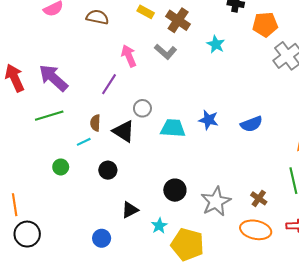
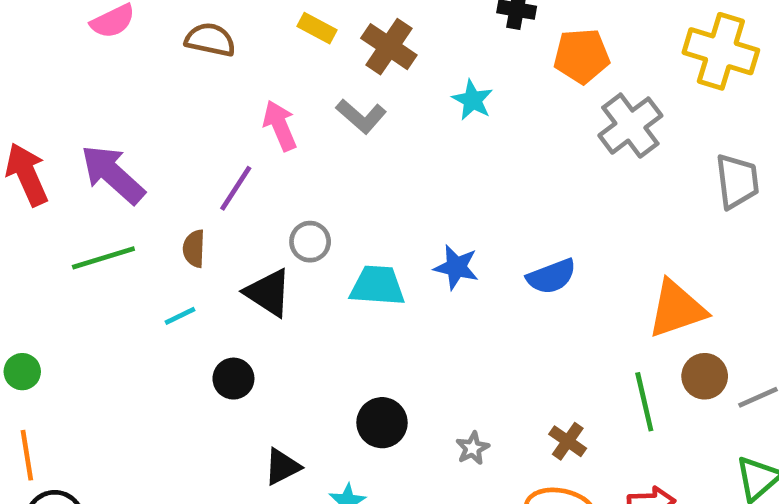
brown semicircle: (95, 123) -> (194, 249), moved
green circle: (61, 167) -> (22, 372), moved
gray star: (216, 202) -> (473, 448), size x0.5

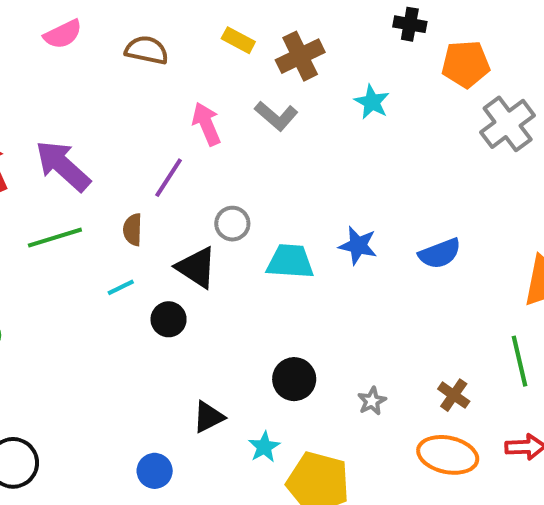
brown cross: (389, 47) -> (300, 56), turned 30
black circle: (233, 379) -> (169, 319), moved

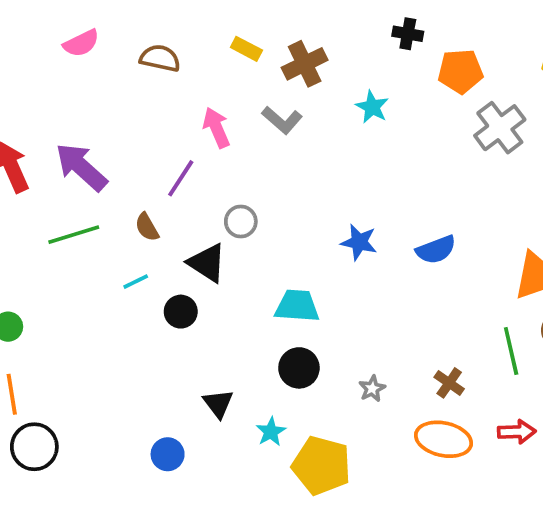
brown semicircle: (133, 230) -> (147, 227), turned -32
cyan trapezoid: (290, 261) -> (297, 306), moved
black triangle: (208, 417) -> (218, 404), turned -40

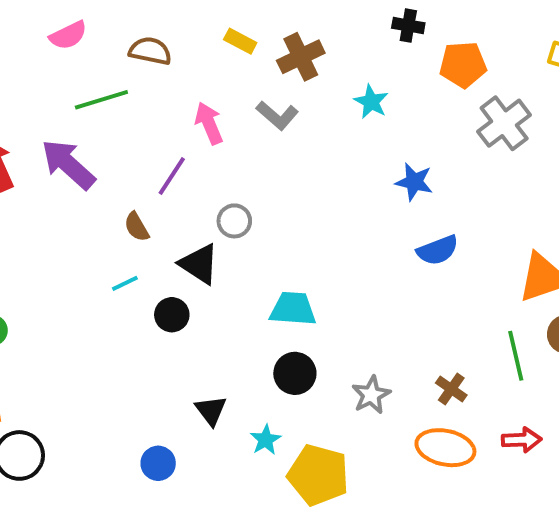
green line: (74, 235) -> (101, 100), moved
blue star: (359, 242) -> (414, 182), moved
gray star: (372, 389) -> (371, 395), size x1.4

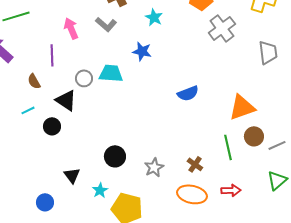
purple line: (172, 176) -> (52, 55), turned -35
blue star: (414, 182) -> (142, 51), moved
cyan trapezoid: (293, 309) -> (111, 73), moved

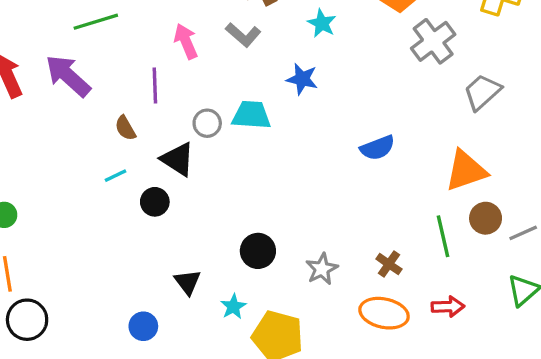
gray trapezoid: (268, 52) -> (482, 92), moved, turned -125

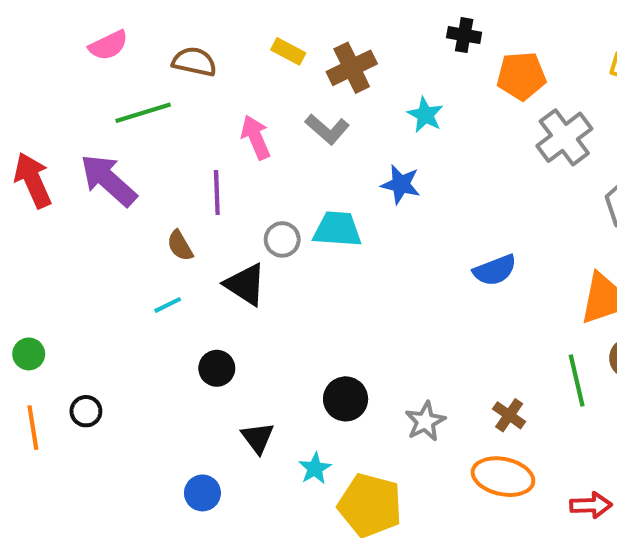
black circle: (155, 202) -> (217, 368), moved
red arrow: (448, 307) -> (591, 505), moved
black circle: (27, 320) -> (86, 411), moved, size x0.6

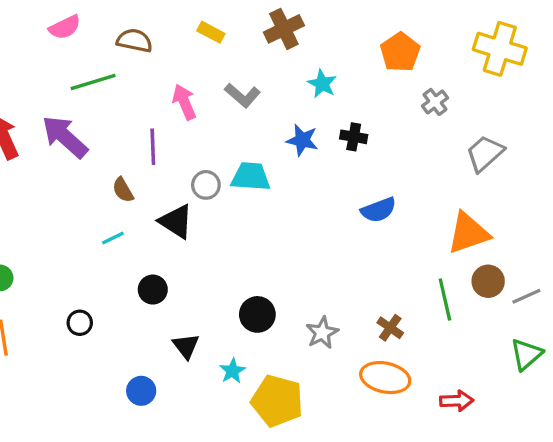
black cross: (464, 35) -> (354, 137), moved
brown cross: (352, 68) -> (284, 29), moved
orange pentagon: (521, 76) -> (400, 52), turned -30
gray cross: (564, 137) -> (435, 102), size x0.6
black circle: (86, 411) -> (80, 323), moved

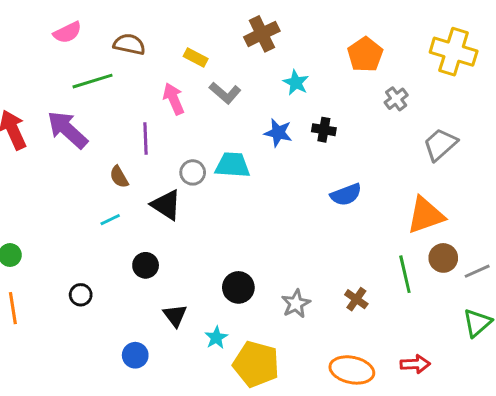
yellow rectangle: (211, 32) -> (196, 58), moved
orange ellipse: (385, 378) -> (352, 370), moved

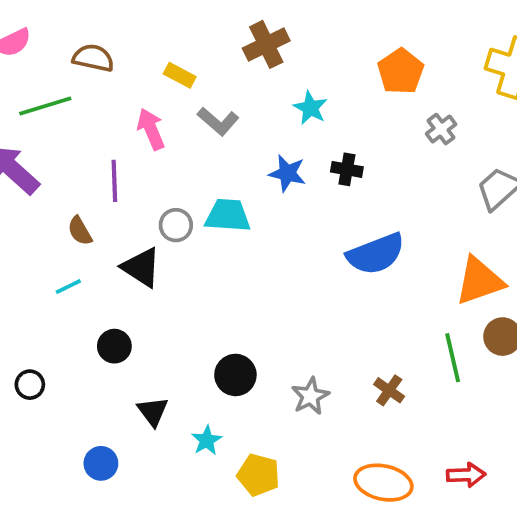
blue semicircle: (346, 195) -> (376, 254), size x1.4
yellow pentagon: (256, 364) -> (258, 475), size x0.7

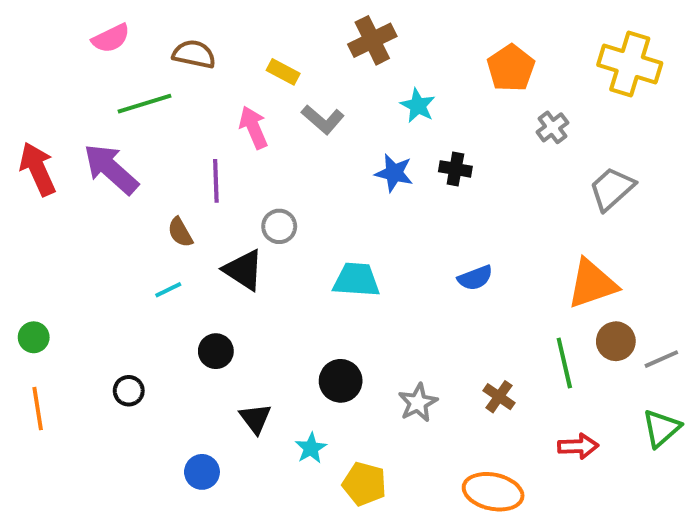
cyan trapezoid: (228, 215) -> (356, 280), moved
blue semicircle: (376, 254) -> (475, 278), moved, size x0.6
red arrow: (466, 475) -> (578, 446), moved

